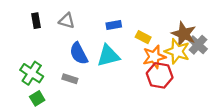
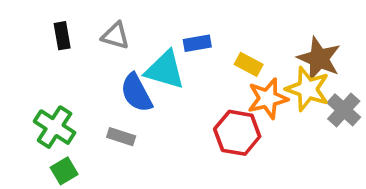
gray cross: (198, 45) -> (344, 110), moved
cyan triangle: (108, 56) -> (165, 70), moved, turned 30
red hexagon: (160, 75) -> (237, 133), moved

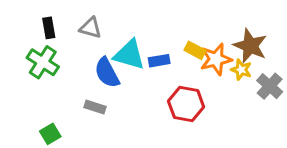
blue rectangle: (197, 43) -> (159, 61), moved
yellow star: (308, 89) -> (241, 70), size x0.6
orange star: (268, 99) -> (216, 59), moved
green cross: (55, 127) -> (43, 62), moved

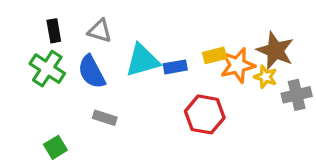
yellow rectangle: (195, 50) -> (215, 55), turned -42
cyan triangle: (129, 55) -> (142, 60), turned -32
blue semicircle: (107, 73) -> (92, 72), moved
gray cross: (270, 86) -> (297, 95), turned 35

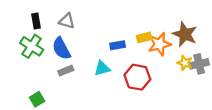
cyan triangle: (142, 60) -> (102, 68), moved, size x0.7
yellow star: (265, 77) -> (185, 63), moved
gray rectangle: (105, 118) -> (66, 71), moved, turned -40

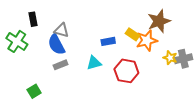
gray triangle: (67, 21) -> (61, 30), moved
brown star: (185, 34) -> (159, 21), moved, turned 30
yellow rectangle: (144, 37) -> (133, 34), turned 48
green cross: (32, 46) -> (17, 41), moved

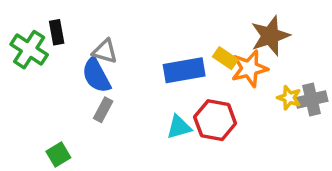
green cross: (17, 41) -> (29, 50), moved
blue rectangle: (108, 41) -> (184, 70), size x1.6
cyan triangle: (94, 63) -> (179, 127), moved
gray rectangle: (60, 65) -> (103, 110), turned -40

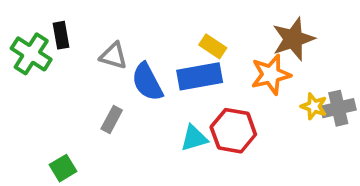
yellow rectangle: (225, 58) -> (213, 46), moved
blue semicircle: (96, 75) -> (147, 82), moved

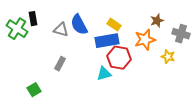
brown star: (293, 39) -> (157, 21), size x0.6
blue semicircle: (147, 82) -> (79, 25), moved
gray cross: (338, 108) -> (181, 34), moved, turned 30
red hexagon: (233, 131) -> (119, 58), moved

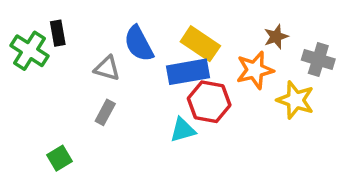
yellow rectangle: (114, 25) -> (200, 44), size x1.5
gray triangle: (61, 30) -> (107, 68), moved
yellow star: (168, 57) -> (295, 100), size x1.5

